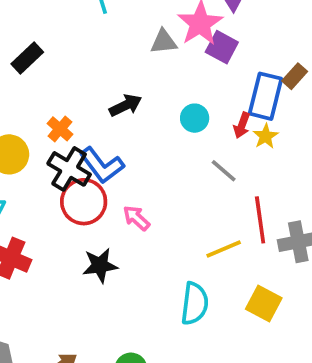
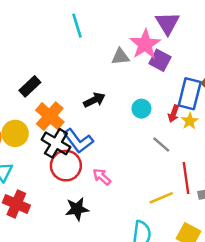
black rectangle: (27, 58) -> (30, 86), moved
orange cross: (60, 129) -> (50, 116), size x1.6

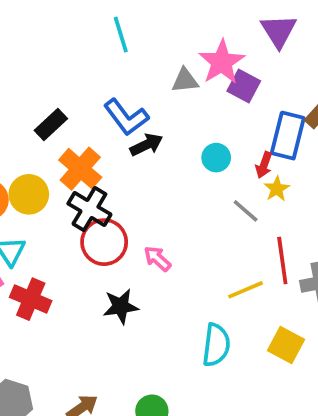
purple triangle: (167, 23) -> (279, 31), moved
yellow star: (190, 121) -> (277, 189), moved
blue L-shape: (78, 141) -> (126, 117), moved

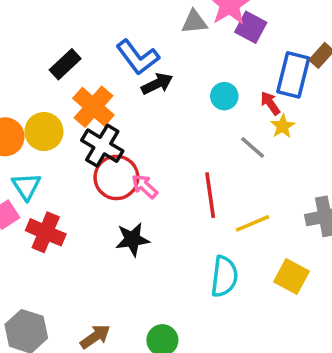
red arrow: (264, 165) -> (270, 103), turned 125
pink arrow: (157, 259) -> (145, 186), moved
red line: (282, 260) -> (210, 195), moved

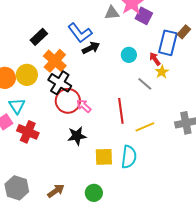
yellow square: (291, 276) -> (104, 157), moved, turned -30

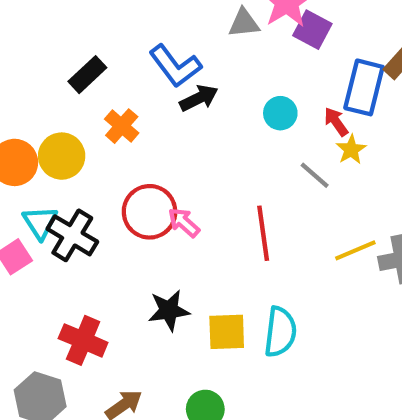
orange cross: (55, 61) -> (122, 126), size x0.7
black cross: (60, 83) -> (72, 235), moved
yellow line: (145, 127) -> (355, 250), moved
red cross: (28, 132) -> (83, 340), moved
black star: (77, 136) -> (169, 310), moved

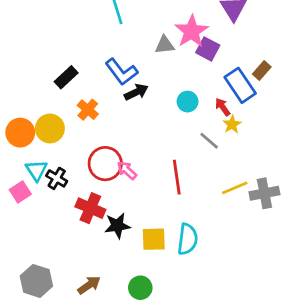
blue rectangle: (364, 87) -> (240, 85), turned -48
black cross: (72, 235) -> (57, 178), size x0.7
red cross: (83, 340) -> (90, 208), moved

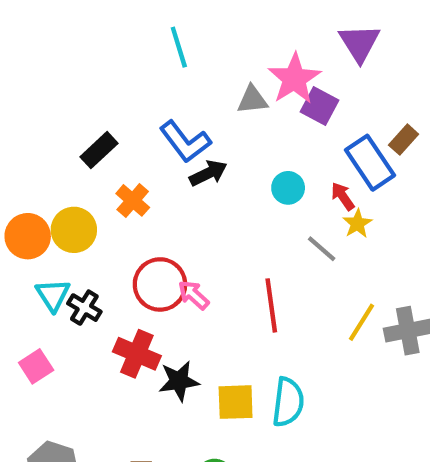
yellow line: (235, 188) -> (362, 322), turned -35
pink square: (20, 192) -> (36, 366), moved

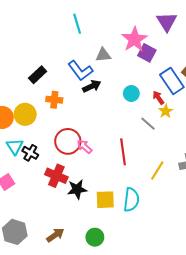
gray triangle: (252, 100) -> (103, 55), moved
orange cross: (133, 200) -> (54, 100), turned -35
yellow line: (362, 322) -> (157, 171), moved

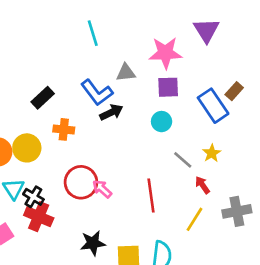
pink star: (134, 39) -> (165, 53), turned 30
purple square: (147, 53) -> (168, 87), moved, turned -30
red arrow: (158, 98) -> (202, 185), moved
yellow star: (166, 111) -> (212, 153), moved
red cross: (56, 176) -> (39, 217), moved

